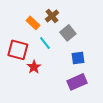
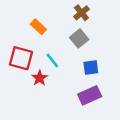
brown cross: (52, 16) -> (81, 13), moved
cyan line: (45, 43) -> (52, 61), moved

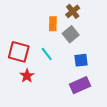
orange rectangle: (38, 27) -> (53, 24), moved, turned 48
red star: (40, 78) -> (27, 76), moved

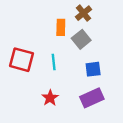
cyan line: (47, 54) -> (54, 62), turned 32
red star: (27, 76) -> (50, 98), moved

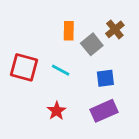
brown cross: (84, 13) -> (115, 29), moved
cyan line: (54, 62) -> (61, 70), turned -56

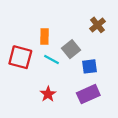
orange rectangle: (69, 31) -> (45, 36), moved
gray square: (92, 44) -> (71, 49), moved

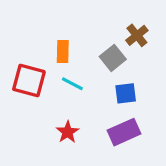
gray square: (71, 49) -> (113, 58), moved

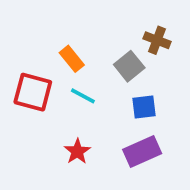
brown cross: (137, 35) -> (157, 40), turned -30
orange rectangle: (63, 51) -> (72, 59), turned -40

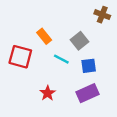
brown cross: (157, 40) -> (102, 15), moved
cyan line: (83, 96) -> (61, 59), moved

